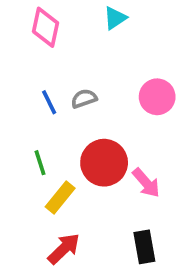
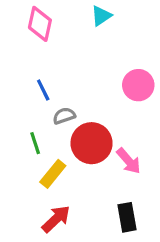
gray semicircle: (84, 99) -> (64, 116), moved

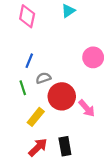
blue line: (43, 90) -> (29, 61), turned 48
green line: (35, 143) -> (23, 88), moved
black rectangle: (127, 217) -> (65, 146), moved

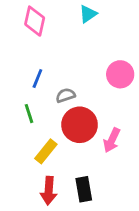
gray semicircle: (43, 78) -> (65, 95), moved
pink arrow: (87, 108) -> (112, 140), turned 66
red arrow: (38, 147) -> (49, 191), turned 138

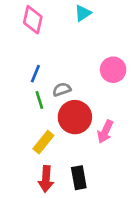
green line: (29, 114) -> (39, 100), moved

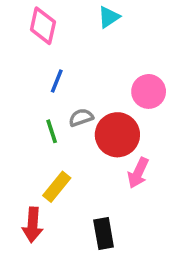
blue line: (35, 74) -> (57, 81), moved
red circle: (75, 117) -> (117, 135), moved
red arrow: (46, 179) -> (33, 225), moved

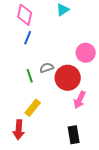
blue line: (57, 81) -> (28, 38), moved
black rectangle: (104, 233) -> (74, 135), moved

